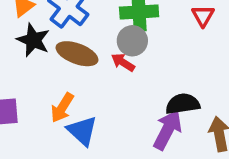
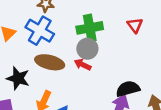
black star: (33, 40) -> (18, 78), moved

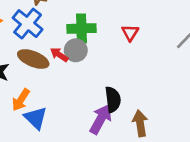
red arrow: (83, 65) -> (59, 55), moved
black semicircle: (128, 89) -> (113, 100), turned 90

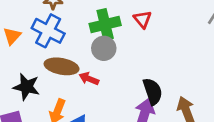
red triangle: (130, 33) -> (143, 19), moved
red arrow: (59, 55) -> (89, 79), moved

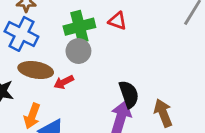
red triangle: (143, 19) -> (118, 21), turned -30
red arrow: (89, 79) -> (64, 82), turned -48

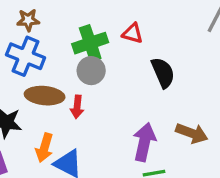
red arrow: (64, 82) -> (77, 107), turned -54
black semicircle: (129, 94) -> (163, 73), moved
brown arrow: (163, 113) -> (192, 133), turned 136

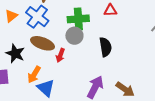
red triangle: (133, 33) -> (110, 10), moved, turned -32
black semicircle: (163, 73) -> (105, 47), moved

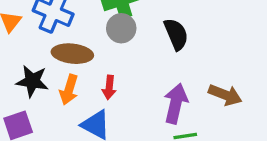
red arrow: (60, 55) -> (109, 87), moved
orange arrow: (34, 75) -> (69, 90), moved

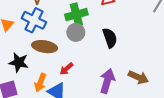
red arrow: (109, 87) -> (66, 69), turned 40
orange arrow: (69, 90) -> (40, 83), moved

